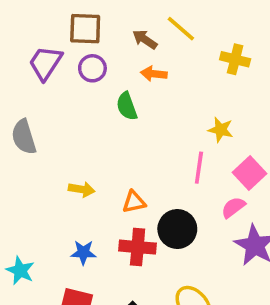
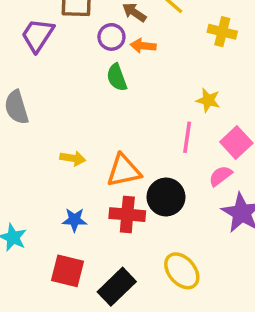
purple circle: (92, 68) -> (111, 37), moved
orange triangle: (134, 202) -> (124, 171), size x1.5

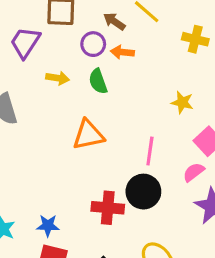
pink line: (187, 137) -> (150, 151), moved
yellow arrow: (73, 158) -> (58, 78), moved
orange triangle: (124, 171) -> (88, 135), moved
blue star: (75, 220) -> (48, 226), moved

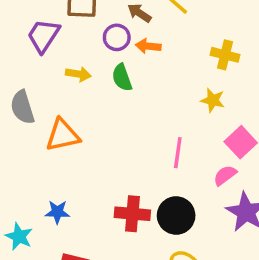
yellow cross: (195, 39) -> (225, 55), moved
orange triangle: (88, 135) -> (63, 135), moved
black circle: (143, 192) -> (176, 216), moved
blue star: (48, 226) -> (57, 212), moved

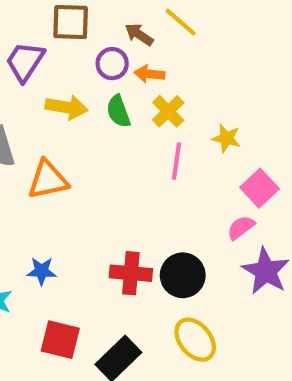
yellow cross: (225, 55) -> (168, 111), moved, turned 32
yellow arrow: (78, 74) -> (66, 107), size x1.4
pink line: (178, 153) -> (176, 161), moved

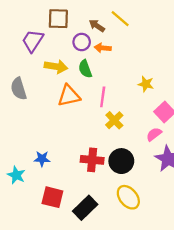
yellow cross: (168, 111) -> (114, 120), moved
pink line: (176, 161) -> (103, 97), moved
orange triangle: (48, 180) -> (69, 96), moved

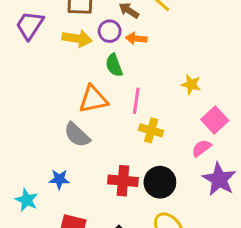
purple trapezoid: (33, 41) -> (30, 25), moved
yellow arrow: (56, 67) -> (77, 39), moved
gray semicircle: (19, 89) -> (77, 135), moved, turned -30
yellow cross: (114, 120) -> (151, 130), turned -30

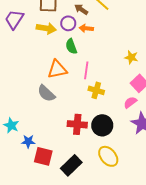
yellow star: (191, 84) -> (131, 57), moved
blue star: (59, 179) -> (28, 141), moved
cyan star: (27, 200) -> (11, 125), moved

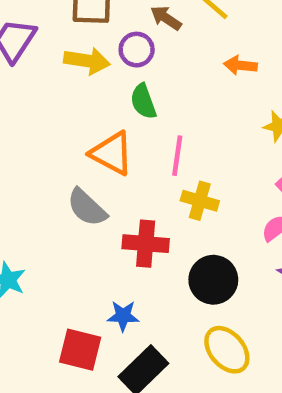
orange arrow: (86, 28) -> (240, 65), moved
orange triangle: (57, 69) -> (112, 153), turned 40
red cross: (77, 124) -> (146, 244), moved
blue star: (28, 141) -> (123, 316), moved

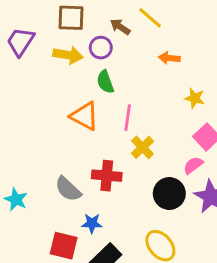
yellow cross: (200, 201) -> (143, 147), turned 30
gray semicircle: (87, 208) -> (68, 189), moved
black circle: (213, 280) -> (169, 193), moved

